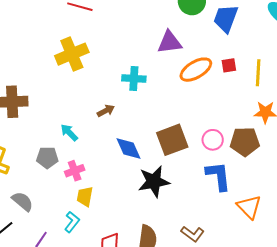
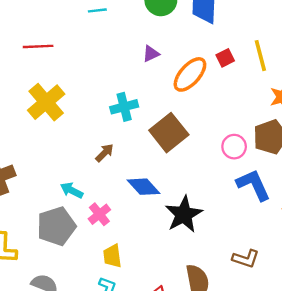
purple triangle: (170, 42) -> (151, 54), size x0.6
brown square: (172, 140) -> (169, 133), moved
gray pentagon: (47, 158) -> (56, 226), size x1.5
pink cross: (75, 171) -> (99, 214), moved

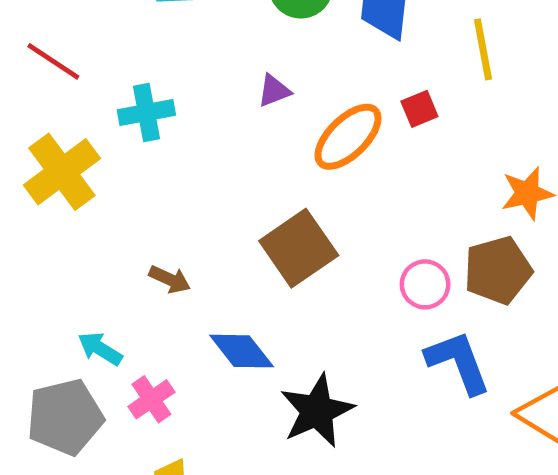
red line: (38, 46) -> (53, 61), turned 32
yellow line: (260, 56) -> (483, 49), moved
cyan cross: (124, 107) -> (146, 113), moved
brown arrow: (105, 153) -> (170, 279), turned 66

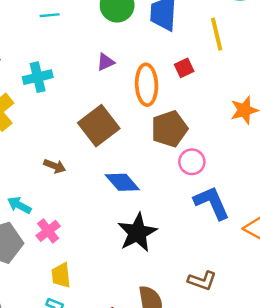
orange ellipse: (348, 137) -> (147, 85), turned -45
brown square: (299, 248) -> (99, 126), moved
brown pentagon: (498, 270) -> (169, 129), moved
blue diamond: (242, 351) -> (122, 182), moved

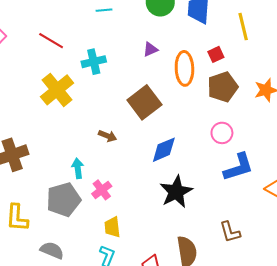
brown pentagon: (169, 129) -> (223, 87), moved
blue diamond: (122, 182) -> (164, 150), turned -72
blue L-shape: (212, 203) -> (238, 167), turned 96
cyan arrow: (19, 205) -> (78, 168), turned 54
brown L-shape: (202, 281) -> (230, 232), turned 55

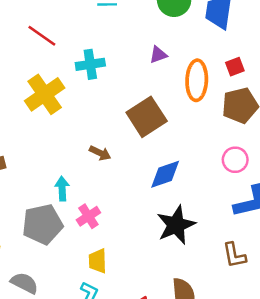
brown L-shape: (230, 232) -> (234, 255), moved

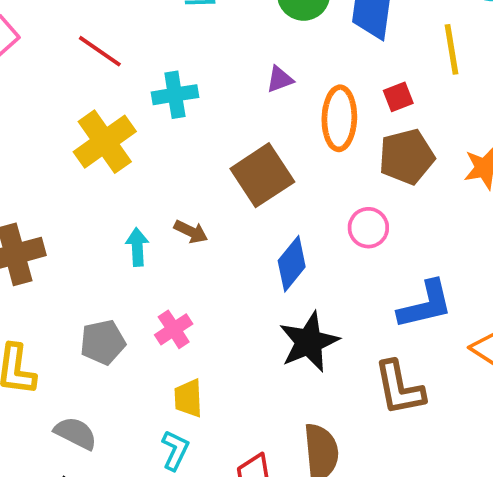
pink circle: (235, 160) -> (368, 228), moved
blue diamond: (165, 174) -> (292, 264), turned -32
cyan arrow: (62, 189) -> (137, 247), moved
gray pentagon: (42, 224) -> (103, 342), size x0.7
brown L-shape: (234, 255) -> (399, 388), size x1.4

